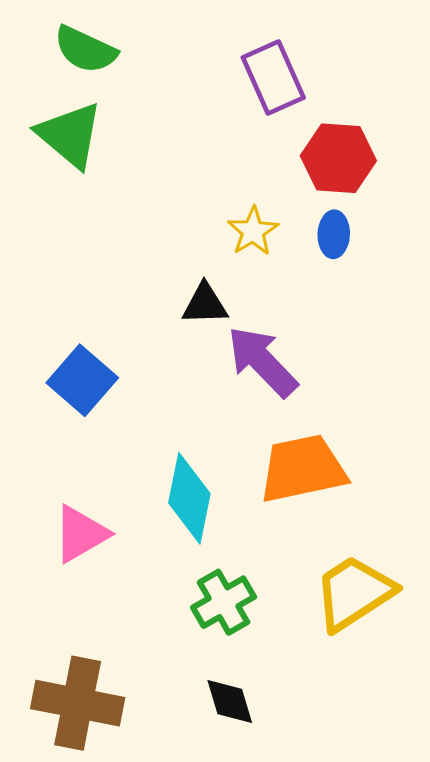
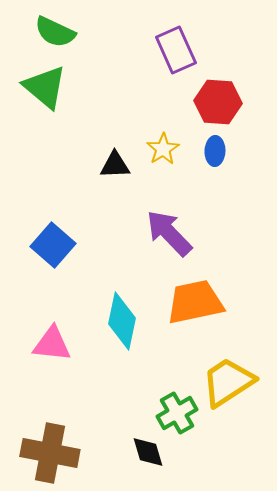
black triangle: (205, 304) -> (115, 165), moved
pink triangle: (81, 534) -> (52, 344), turned 36
green cross: (224, 602) -> (177, 413), moved

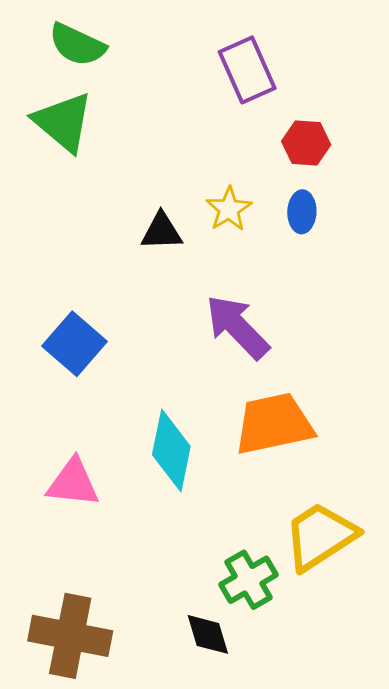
red hexagon: (218, 102) -> (306, 143), size x0.7

